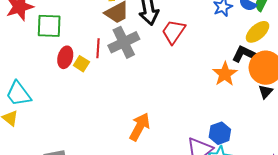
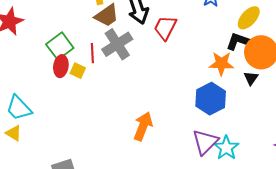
green square: (49, 26) -> (60, 46), moved, turned -32
orange star: (225, 74) -> (221, 64), turned -30
black triangle: (266, 92) -> (251, 78), moved
blue hexagon: (220, 133) -> (211, 99), moved, size x1.4

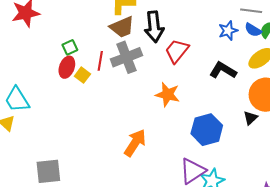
black L-shape: (239, 42) -> (223, 70), moved
green square: (60, 46) -> (70, 47), size x0.6
orange star: (221, 64) -> (168, 94), moved

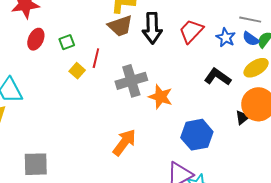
blue star: (228, 31) -> (226, 38), turned -30
red trapezoid: (177, 51) -> (191, 31), moved
gray cross: (126, 57) -> (131, 81), moved
red ellipse: (67, 67) -> (36, 39), moved
black triangle: (250, 118) -> (243, 117), moved

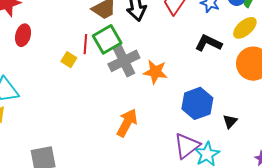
green square: (67, 42) -> (107, 39), moved, size x1.8
black triangle: (243, 117) -> (230, 121), moved

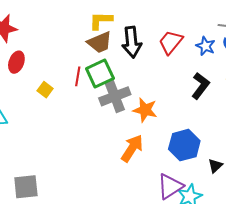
black L-shape: (208, 43) -> (200, 86), turned 96
yellow square: (69, 60) -> (45, 90), moved
orange arrow: (127, 123) -> (132, 148), moved

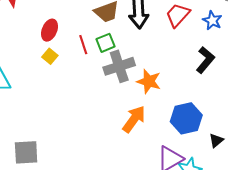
red ellipse: (16, 62) -> (49, 30), moved
green square: (100, 74) -> (105, 43), size x0.7
red line: (78, 76) -> (83, 45), turned -30

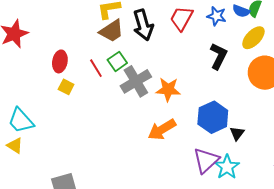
orange arrow: (134, 119) -> (162, 130), turned -144
black triangle: (216, 141) -> (237, 133), moved

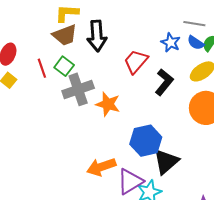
red trapezoid: (182, 18) -> (136, 61), moved
green square: (117, 61) -> (64, 66), turned -30
orange arrow: (162, 130) -> (101, 167), moved
black triangle: (237, 133) -> (166, 162), size x1.8

